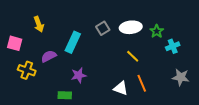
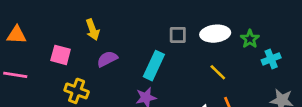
gray square: (103, 28) -> (178, 35), turned 32
cyan rectangle: (73, 42) -> (154, 66), moved
purple semicircle: (49, 56) -> (107, 59), moved

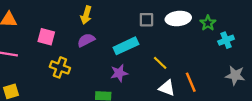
yellow arrow: (93, 30) -> (86, 15), moved, turned 36
cyan rectangle: (154, 66) -> (126, 46), turned 40
yellow line: (218, 72) -> (160, 63), moved

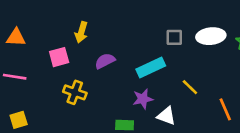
yellow arrow: (86, 15) -> (81, 32), moved
pink square: (46, 37) -> (59, 57), turned -30
white triangle: (167, 88) -> (166, 116), moved

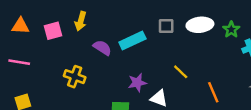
pink square: (59, 57) -> (53, 31), moved
purple semicircle: (105, 61) -> (102, 48), turned 60
cyan rectangle: (151, 68) -> (132, 40), moved

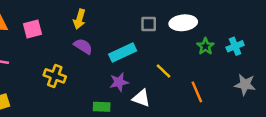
yellow arrow: (81, 21) -> (79, 19), moved
green star: (231, 30) -> (205, 46), moved
cyan rectangle: (132, 40) -> (123, 52), moved

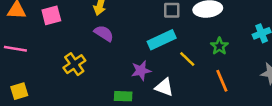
green star: (205, 46) -> (219, 46), moved
cyan rectangle: (123, 52) -> (162, 40), moved
yellow cross: (55, 76) -> (74, 64), turned 35

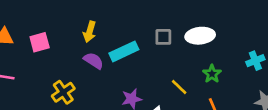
cyan rectangle: (162, 40) -> (124, 51), moved

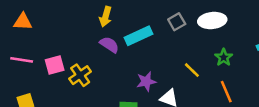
gray square: (163, 37) -> (177, 22), turned -30
pink square: (40, 42) -> (55, 65), moved

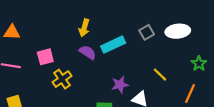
green star: (224, 57) -> (199, 63), moved
pink square: (55, 65) -> (45, 57), moved
orange line: (226, 92) -> (190, 94), turned 48

